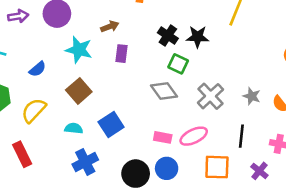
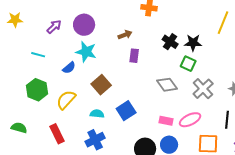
purple arrow: (18, 16) -> (54, 27), turned -35
cyan star: (79, 50) -> (86, 52), moved
green square: (178, 64) -> (188, 64), moved
blue cross: (85, 162) -> (95, 140), moved

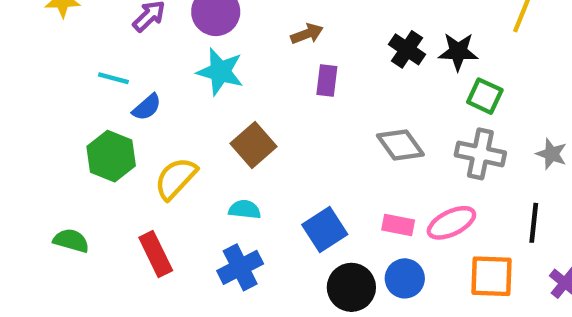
green square: (188, 64) -> (485, 96), moved
blue semicircle: (69, 68) -> (147, 107), moved
gray cross: (203, 89) -> (480, 154), turned -35
blue square: (126, 111) -> (325, 230), moved

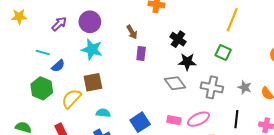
brown arrow: (307, 34) -> (132, 32), turned 80
black star: (458, 52) -> (187, 62), moved
green square: (485, 96) -> (223, 53), moved
brown square: (254, 145) -> (93, 82), moved, turned 30

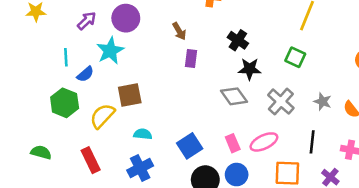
cyan star: (92, 49) -> (110, 51), moved, turned 30
cyan line: (43, 53) -> (66, 57), turned 72
gray cross: (212, 87) -> (281, 102), turned 30
pink rectangle: (174, 120) -> (233, 143), turned 56

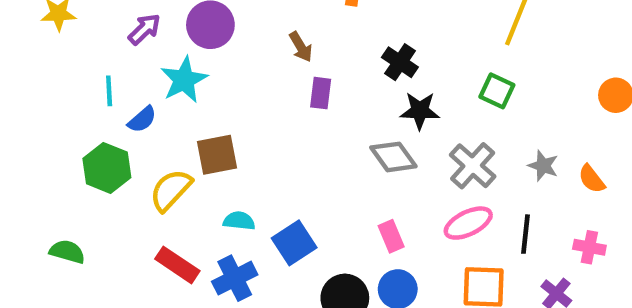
pink ellipse: (264, 142) -> (468, 223), moved
blue square: (190, 146) -> (294, 243), moved
red rectangle: (91, 160) -> (177, 265), moved, turned -30

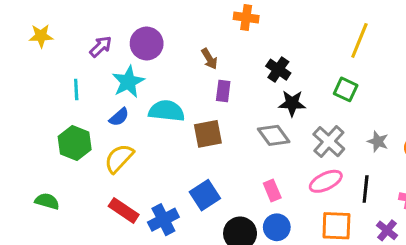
blue semicircle: (142, 119) -> (119, 117), moved
brown square: (217, 155) -> (208, 134), moved
cyan semicircle: (239, 221) -> (167, 111), moved, size x1.6

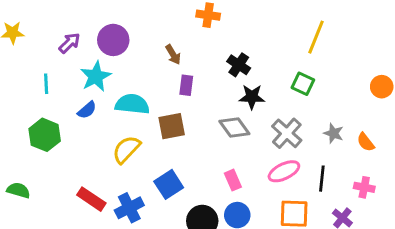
yellow semicircle: (119, 158) -> (126, 149), moved

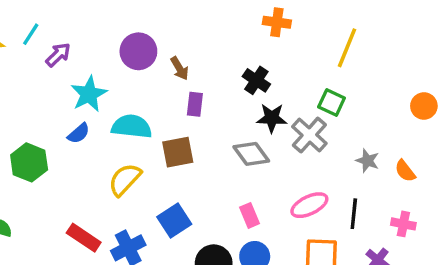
orange cross: (208, 15) -> (277, 22), moved
purple circle: (113, 40) -> (138, 51), moved
cyan line: (46, 84) -> (31, 34), moved, turned 36
gray cross: (287, 133) -> (309, 135), moved

